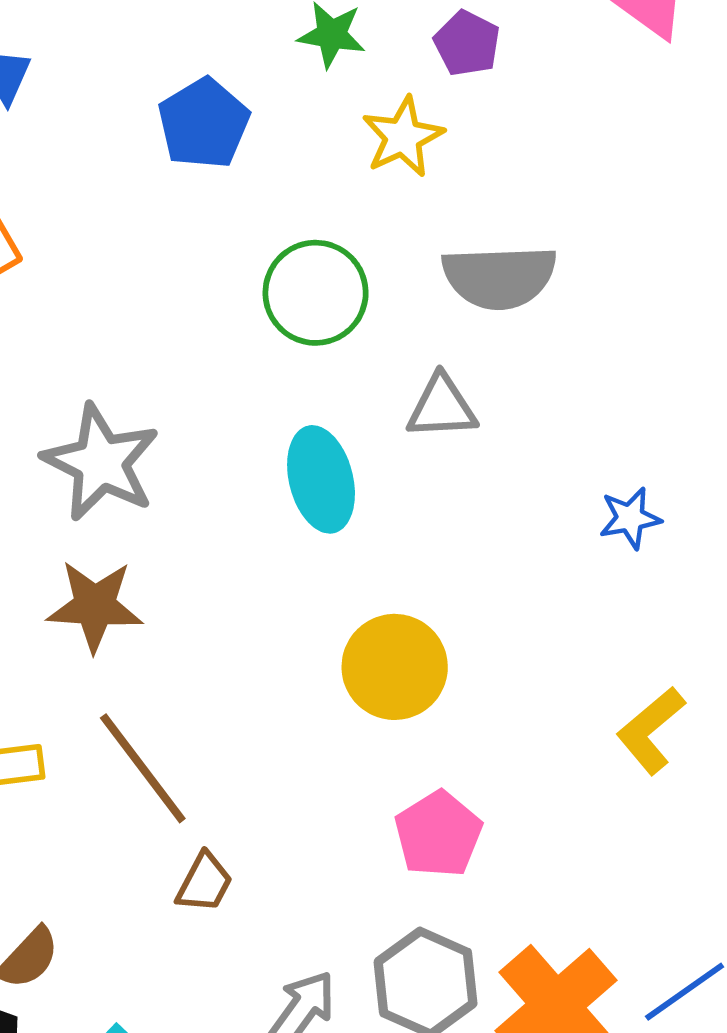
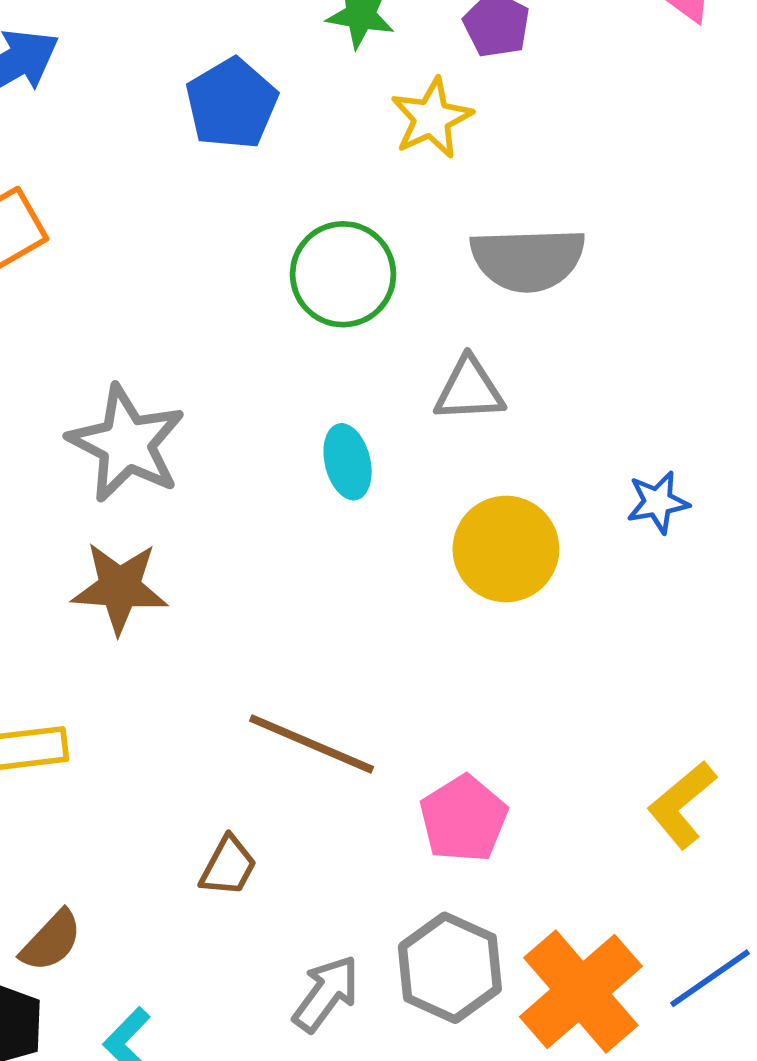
cyan ellipse: (321, 479) -> (348, 462), size x0.7
yellow circle: (395, 667) -> (506, 549), moved
yellow L-shape: (651, 730) -> (682, 805), moved
brown line: (143, 768) -> (312, 744), moved, turned -30

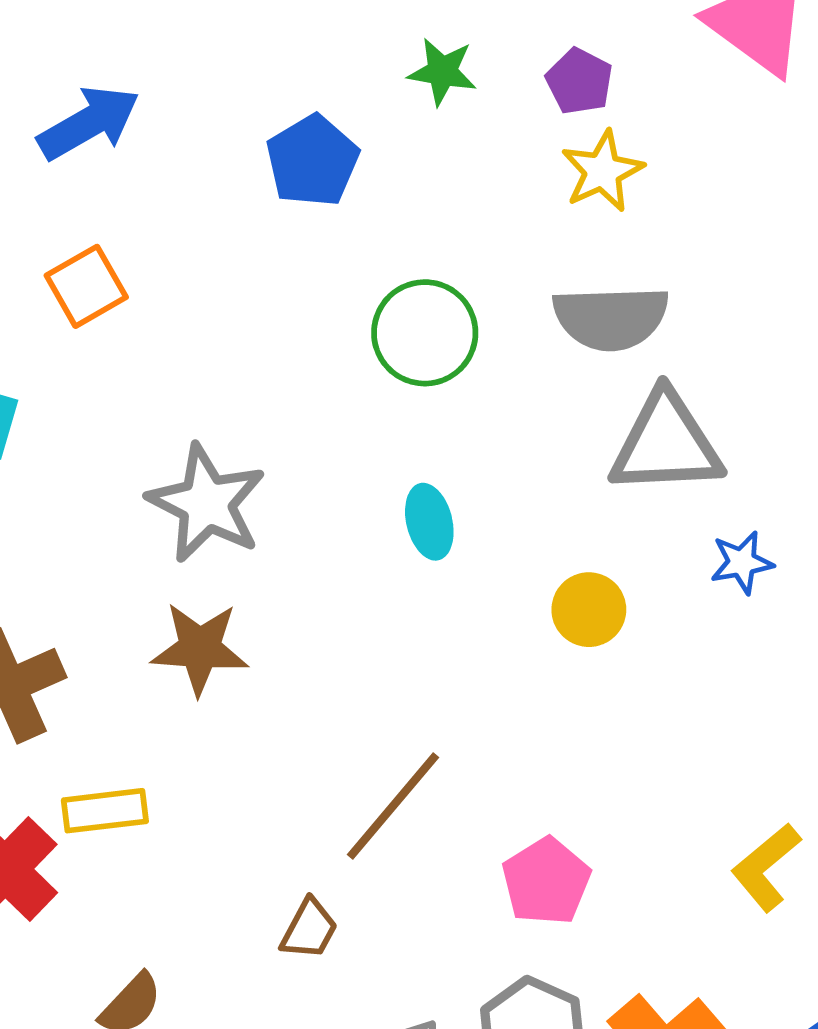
yellow star: (432, 118) -> (602, 171), moved
gray triangle: (469, 390) -> (666, 444), moved, size x1.6
yellow circle: (506, 549) -> (589, 610), size x0.7
brown line: (312, 744) -> (393, 806), turned -73

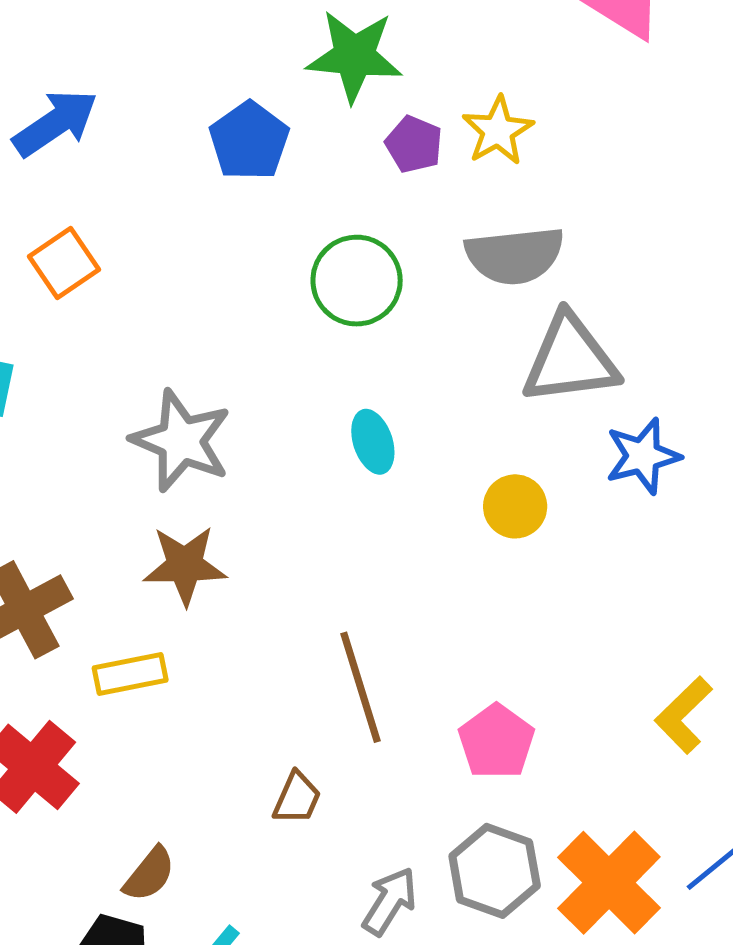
green star: (442, 72) -> (354, 56), size x1.6
purple pentagon: (579, 81) -> (414, 144), moved
blue star: (742, 562) -> (643, 456), size x1.4
brown line: (393, 806) -> (361, 687), turned -53
yellow rectangle: (105, 811) -> (130, 674), moved

